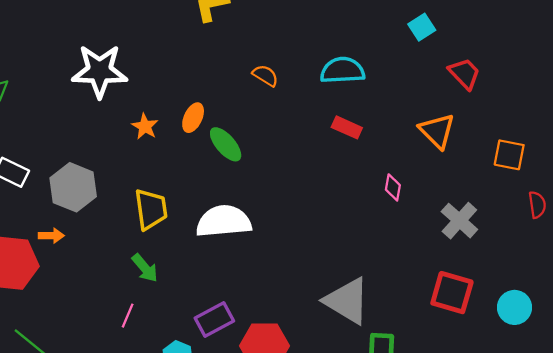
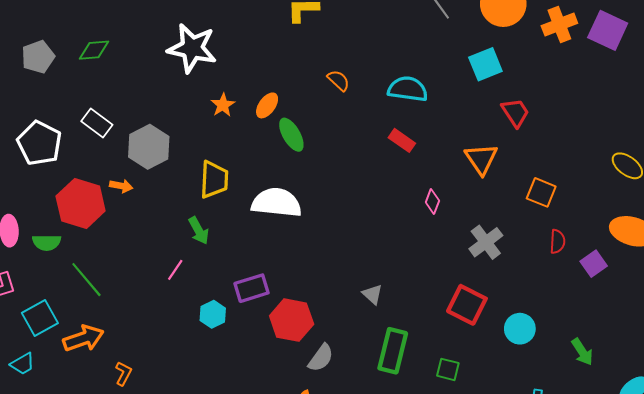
cyan square: (422, 27) -> (485, 64), size x1.4
gray triangle: (347, 301) -> (372, 294), size x0.5

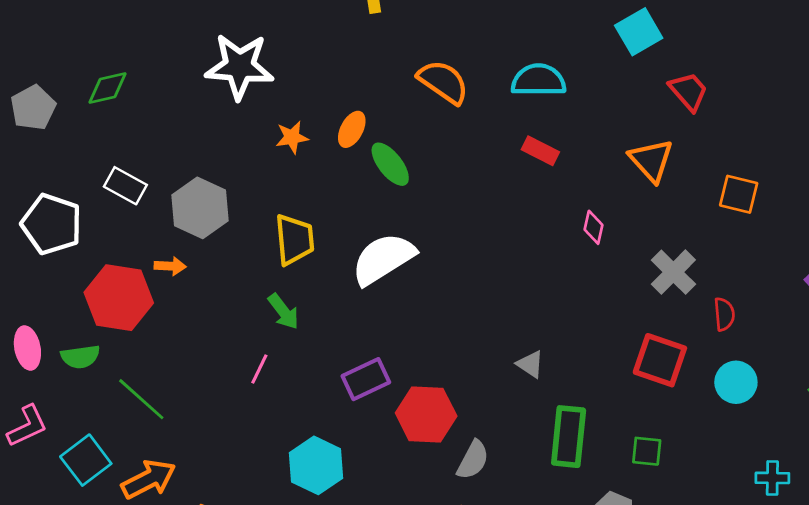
orange semicircle: (338, 80) -> (443, 82), size x1.6
orange star: (223, 105) -> (292, 137), turned 30
white semicircle: (276, 203) -> (383, 259), turned -30
red semicircle: (557, 241) -> (724, 314), moved
cyan hexagon: (213, 314) -> (316, 465), moved, size x1.5

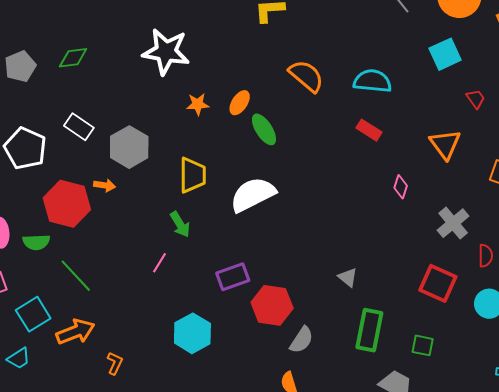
red trapezoid: (688, 91) -> (476, 99), size x0.7

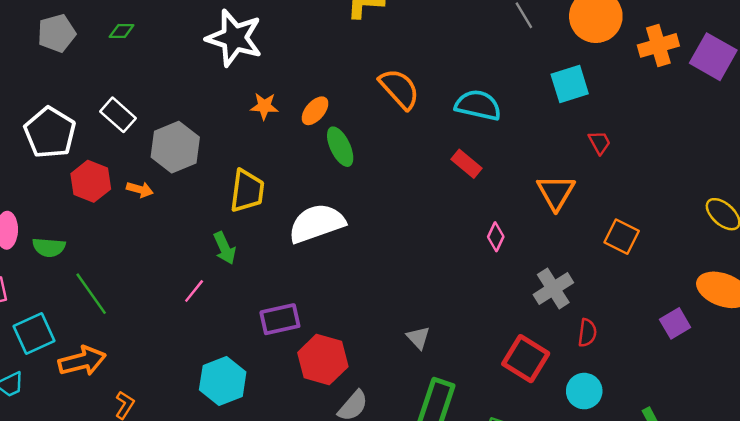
green diamond: (73, 58) -> (122, 31), size x0.7
red hexagon: (67, 204) -> (91, 181), moved, size x0.7

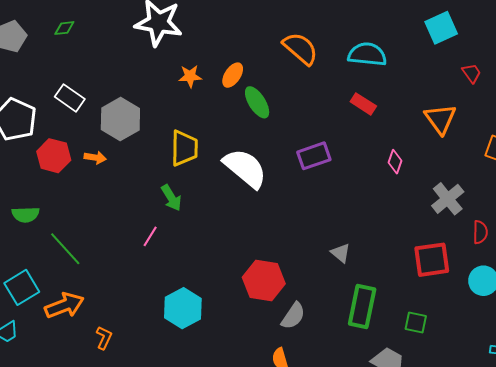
white semicircle: (317, 223) -> (245, 168), turned 66
purple rectangle: (280, 319) -> (314, 156), moved
red square: (526, 359) -> (432, 260), turned -33

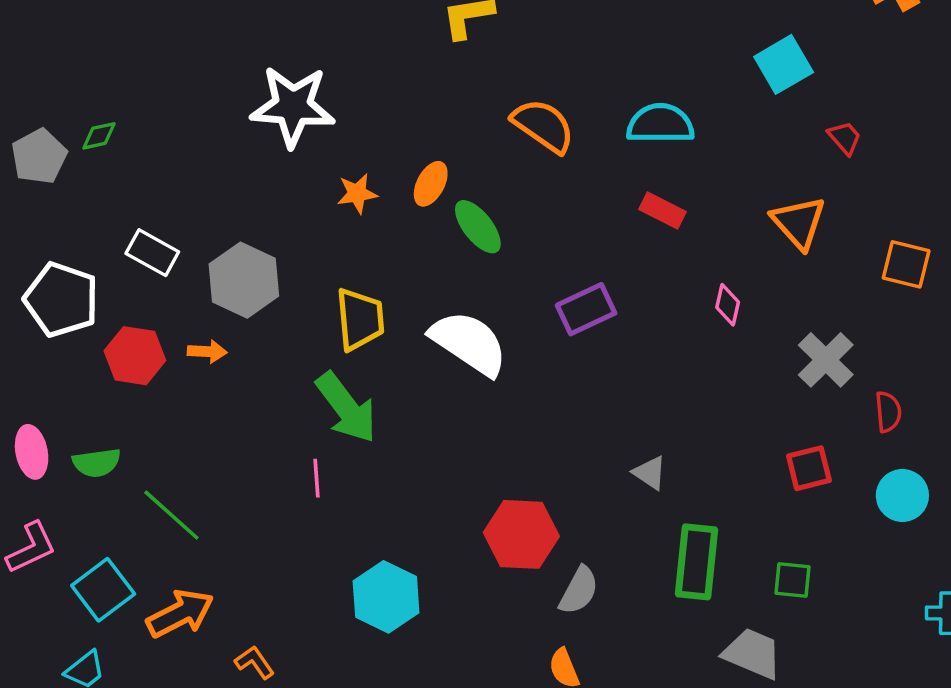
green diamond: (64, 28) -> (99, 136), moved
green arrow: (171, 198) -> (346, 408), size x1.6
pink line: (150, 236) -> (317, 478), turned -30
red square: (432, 260) -> (809, 468), size x0.7
orange L-shape: (104, 338) -> (255, 662), turned -55

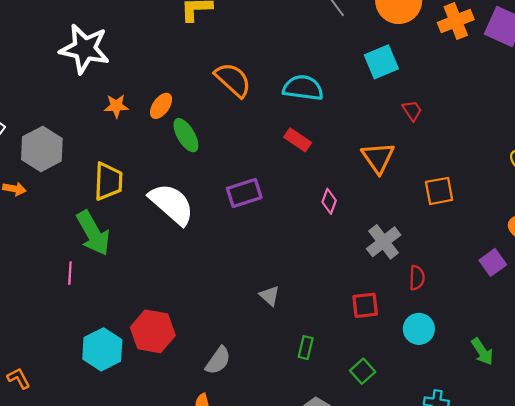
orange square: (906, 264) -> (439, 191), turned -32
red hexagon: (521, 534) -> (153, 331), moved
green rectangle: (696, 562) -> (306, 348), moved, size x0.5
green square: (793, 580) -> (363, 371), moved, turned 35

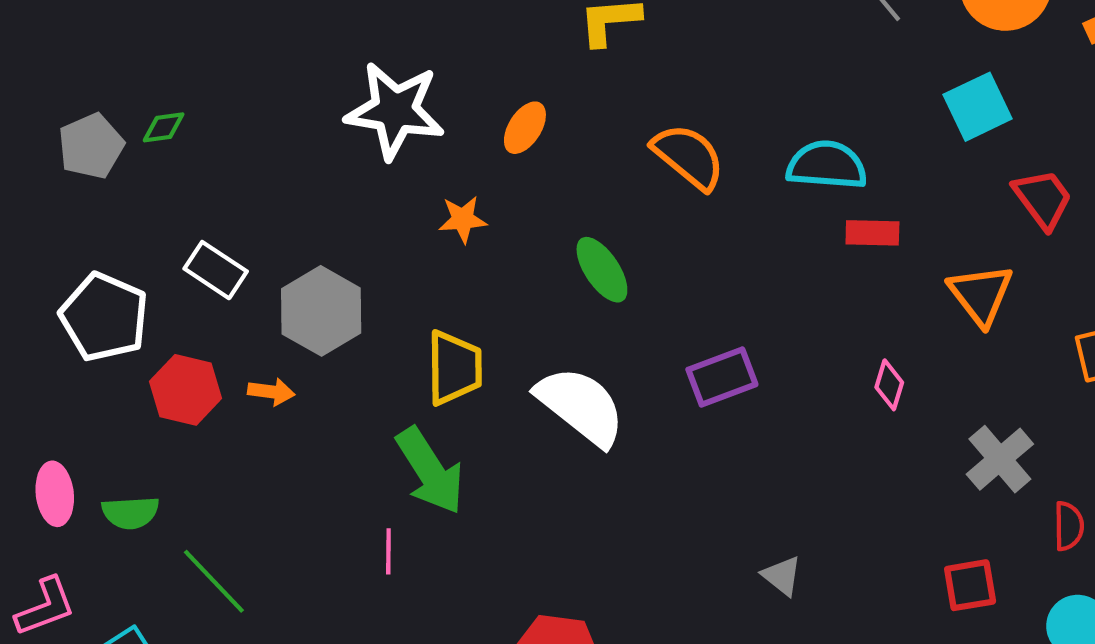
orange ellipse: (161, 106) -> (525, 128), moved
red trapezoid: (412, 111) -> (1043, 199), size x1.5
red rectangle: (298, 140) -> (872, 233), moved, turned -30

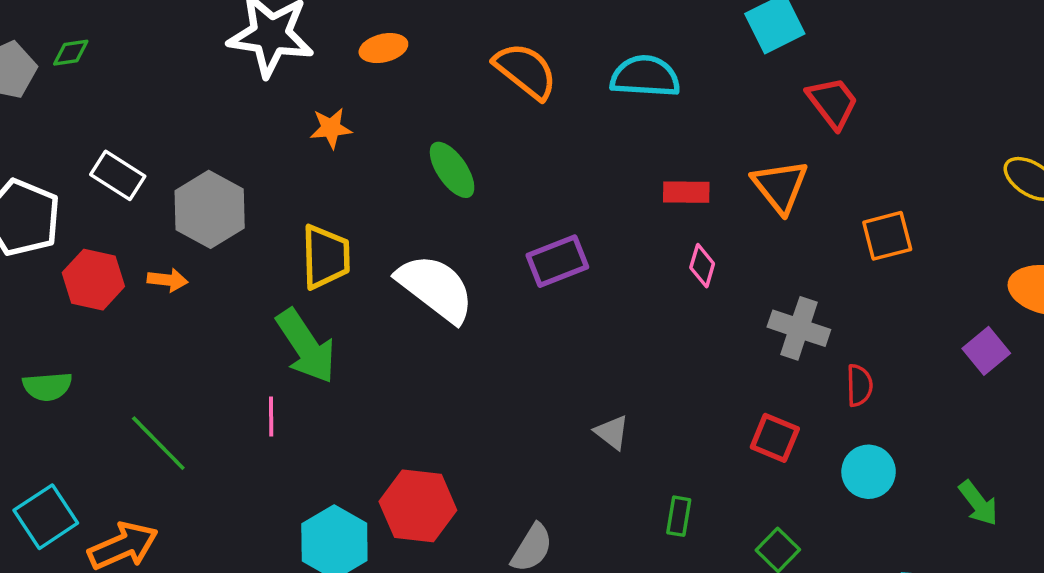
orange ellipse: (525, 128) -> (383, 48), turned 45
red rectangle: (872, 233) -> (686, 192), moved
gray cross: (1000, 459) -> (799, 328), turned -30
green line: (214, 581) -> (158, 443), moved
red square: (970, 585) -> (775, 438), turned 33

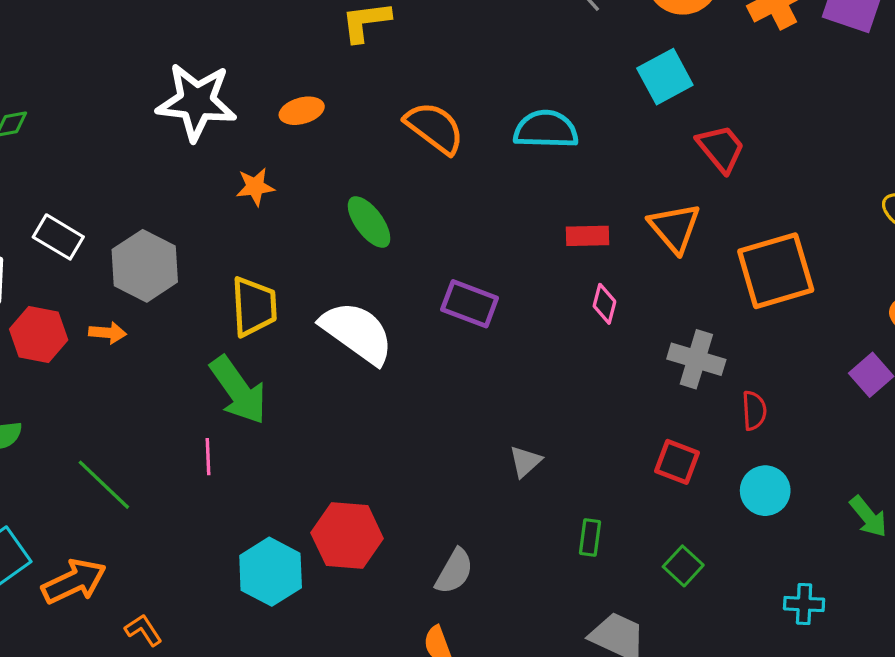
orange square: (887, 236) -> (776, 271), size x1.6
purple rectangle: (557, 261) -> (470, 304), turned 44
gray triangle: (612, 432) -> (525, 461), turned 42

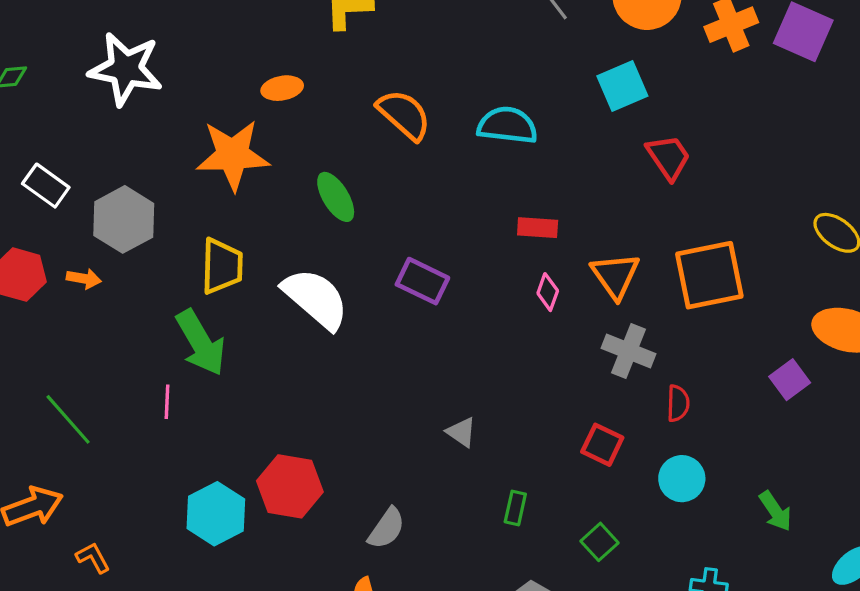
white star: (196, 102) -> (126, 69), moved
orange star: (255, 187) -> (233, 155), size x2.0
orange triangle: (675, 228) -> (615, 276), moved
gray triangle: (525, 461) -> (461, 432), turned -48

